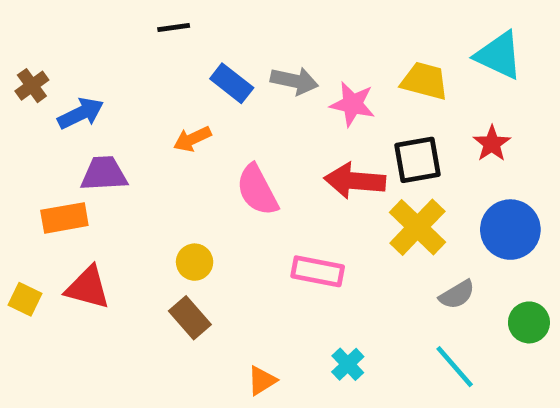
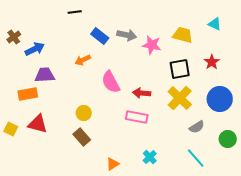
cyan triangle: (499, 55) -> (215, 24), size x0.6
red arrow: (355, 181) -> (142, 93), moved, size x0.7

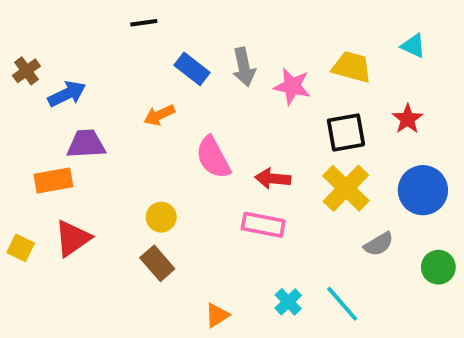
gray arrow: (127, 35) -> (244, 67), turned 66
red triangle: (38, 124) -> (73, 238), turned -50
cyan line: (196, 158) -> (342, 304), moved

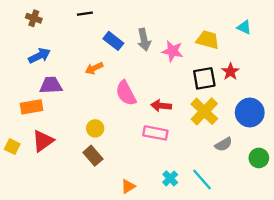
brown cross: (26, 71) -> (34, 18), moved, turned -35
red star: (408, 119) -> (230, 72), moved

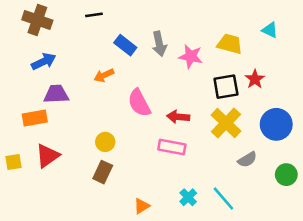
brown cross: (34, 18) -> (37, 20), size x1.6
yellow square: (12, 147) -> (13, 162), turned -35
brown rectangle: (93, 156) -> (103, 172), turned 66

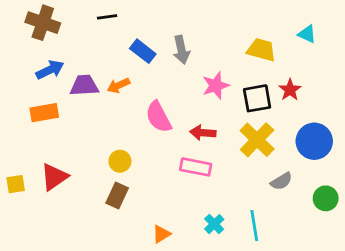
pink star: (191, 56) -> (216, 85), moved, turned -30
purple trapezoid: (56, 94) -> (84, 85), moved
orange rectangle: (35, 118) -> (44, 113), moved
cyan line: (223, 199) -> (254, 226), turned 32

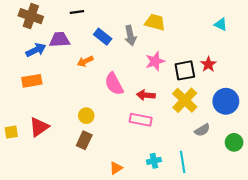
yellow trapezoid: (261, 50) -> (155, 22), moved
purple trapezoid: (84, 85) -> (60, 40), moved
cyan cross: (214, 224) -> (154, 161), turned 32

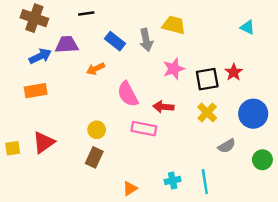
yellow cross: (185, 100) -> (207, 113), size x0.7
pink rectangle: (141, 120) -> (144, 129), moved

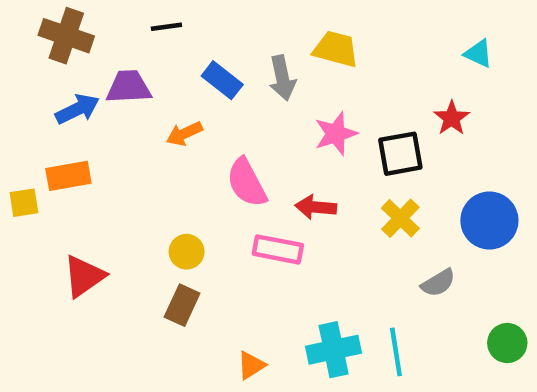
red star: (234, 72) -> (452, 118), moved
yellow square: (13, 148) -> (24, 203), moved
green circle: (262, 160) -> (507, 343), moved
cyan cross: (173, 180) -> (334, 350), size x1.6

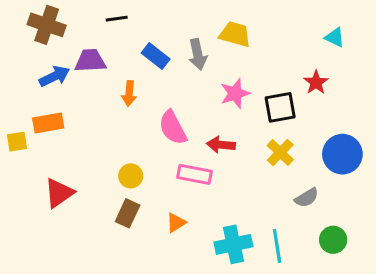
orange arrow: (184, 134) -> (129, 93), turned -60
green circle: (507, 343) -> (333, 240), moved
orange triangle: (251, 365) -> (176, 223), moved

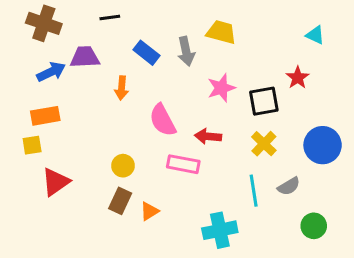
yellow square: (17, 142) -> (32, 145), moved
orange triangle: (176, 223) -> (149, 211), moved
cyan line: (277, 246) -> (254, 191), moved

